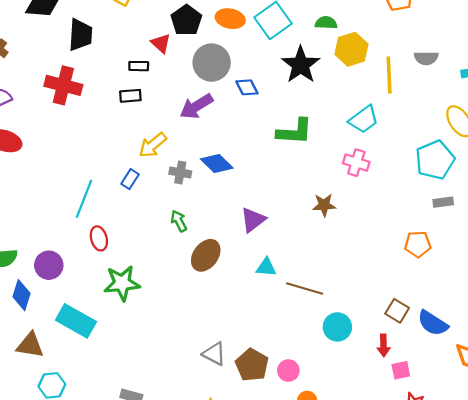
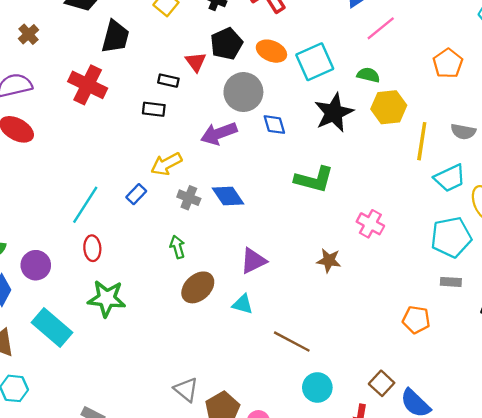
cyan trapezoid: (364, 119) -> (450, 178), moved
cyan triangle: (266, 267) -> (243, 304), moved

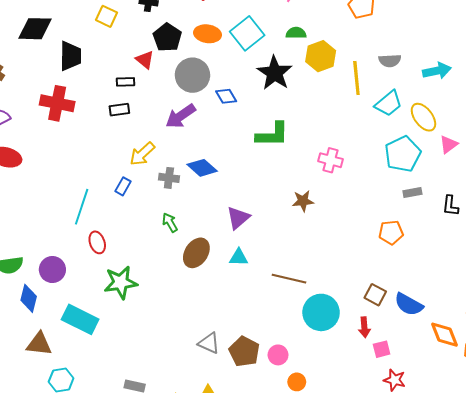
cyan circle: (317, 387) -> (321, 312), size x1.4

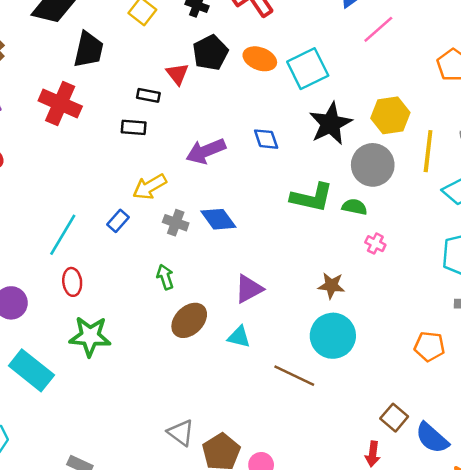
green semicircle: (296, 33) -> (354, 207), moved
gray circle: (192, 75) -> (373, 165), moved
pink cross: (331, 160) -> (375, 244), size x0.7
cyan circle: (321, 312) -> (333, 336), moved

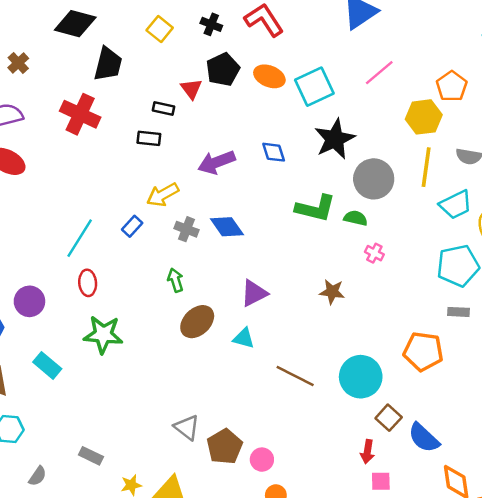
pink line: (378, 29) -> (379, 73), moved
yellow hexagon: (390, 115) -> (424, 117), moved
cyan circle: (333, 336) -> (361, 377), moved
orange pentagon: (429, 346) -> (423, 351), size x1.4
cyan rectangle: (31, 370) -> (47, 365), size x0.7

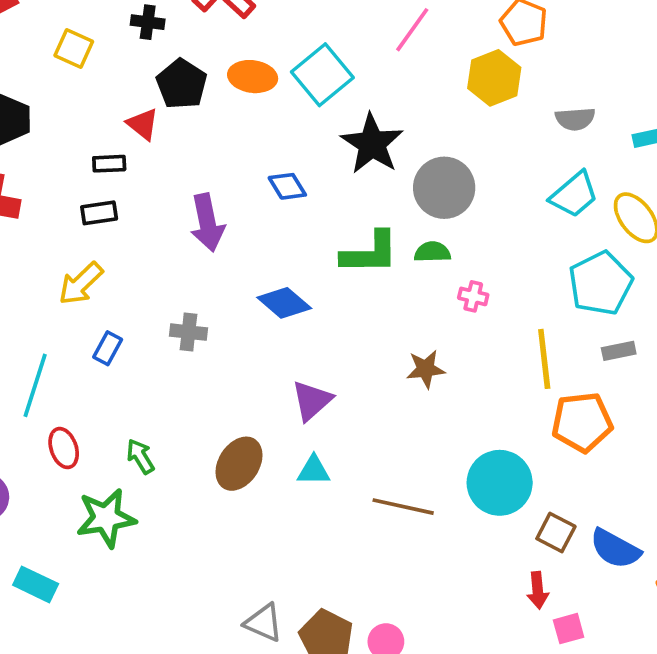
purple arrow: (216, 162) -> (207, 223), turned -66
yellow line: (426, 167) -> (544, 359), moved
yellow arrow: (163, 195) -> (81, 284), moved
blue diamond: (227, 227) -> (284, 303), moved
green arrow: (175, 280) -> (140, 456), moved

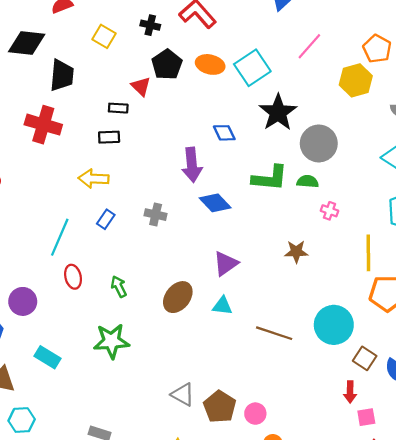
purple arrow: (207, 223) -> (192, 165), moved
yellow arrow: (81, 284) -> (94, 179), turned 40
green star: (106, 518) -> (111, 341), moved

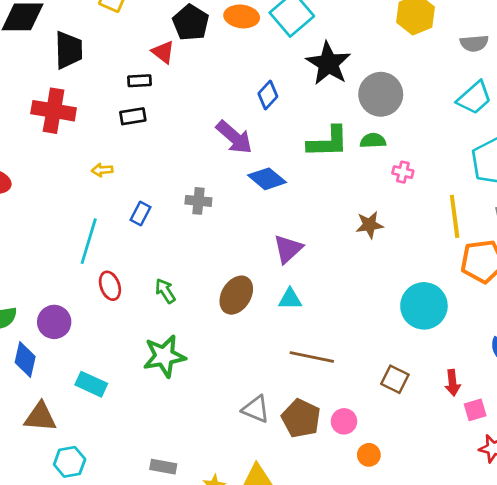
blue diamond: (224, 133) -> (268, 95), turned 75
purple arrow: (192, 165) -> (234, 137), turned -36
yellow arrow: (94, 179) -> (102, 170), moved, size x0.6
brown line: (274, 333) -> (312, 357), moved
brown square: (365, 358) -> (395, 379), moved

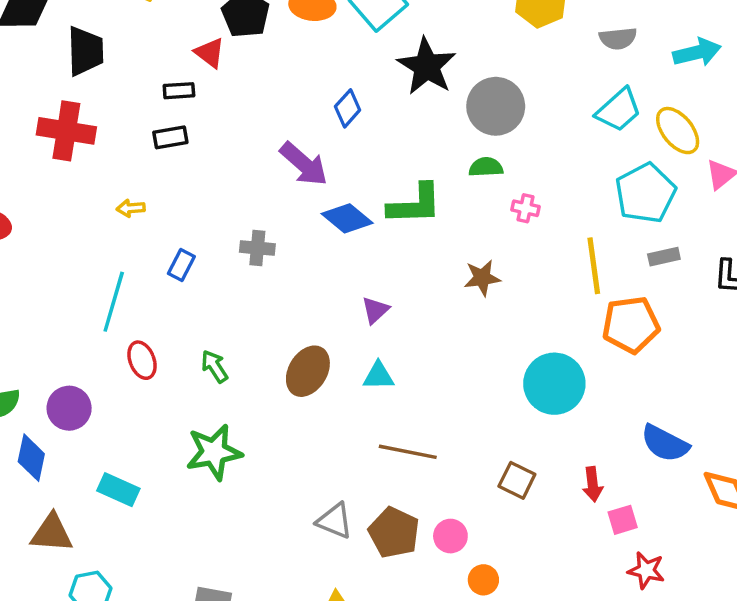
green L-shape: (328, 142) -> (415, 204), moved
purple triangle: (288, 249) -> (375, 310), size x0.7

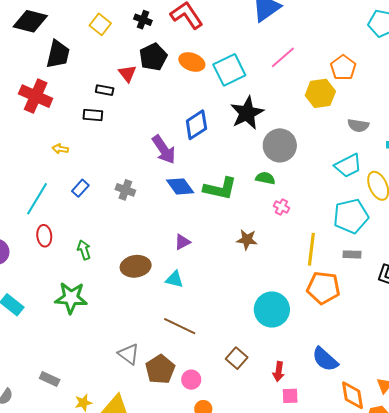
blue diamond: (348, 108) -> (196, 125), size x1.4
brown ellipse: (308, 371) -> (136, 266), turned 36

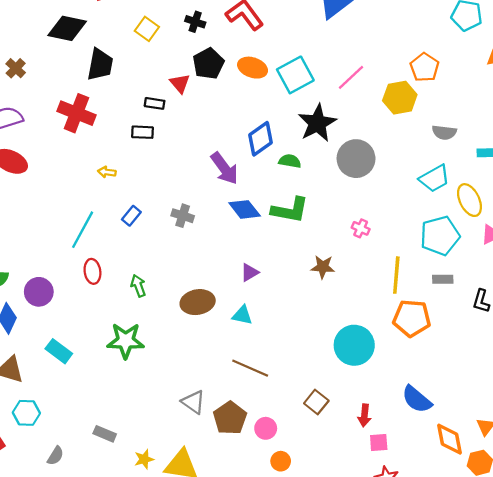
pink line: (283, 57) -> (351, 77), moved
green semicircle: (265, 178) -> (290, 161), moved

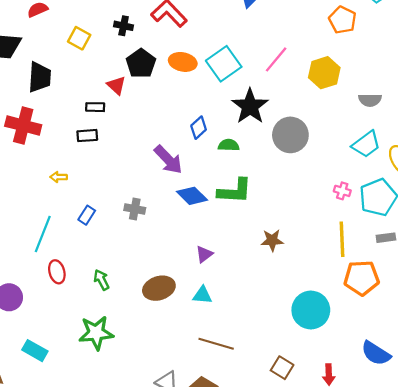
orange pentagon: (425, 67) -> (343, 20), moved
blue diamond: (260, 139) -> (199, 128), size x0.7
pink cross: (361, 228) -> (342, 191), moved

